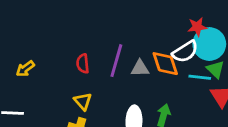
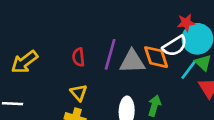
gray triangle: (140, 68) -> (132, 62), size x1.5
yellow arrow: (25, 69) -> (24, 62), size x1.5
cyan line: (200, 77) -> (188, 70), turned -60

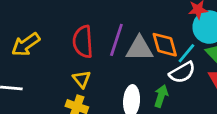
white semicircle: (175, 46) -> (182, 72), moved
red semicircle: (78, 57) -> (83, 42), size x1.6
cyan line: (188, 70) -> (186, 53), moved

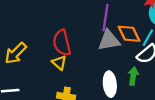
purple line: (116, 40) -> (106, 18), moved
yellow triangle: (82, 79) -> (59, 63), moved

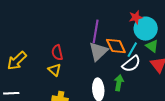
gray triangle: (109, 40) -> (98, 51), turned -35
red semicircle: (62, 43) -> (57, 53), size x0.7

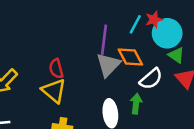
cyan line: (132, 50) -> (135, 24), moved
yellow triangle: (55, 70) -> (54, 91), size x1.5

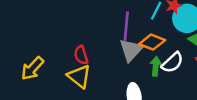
orange diamond: (130, 57) -> (152, 42), turned -40
green arrow: (136, 104) -> (156, 66), moved

